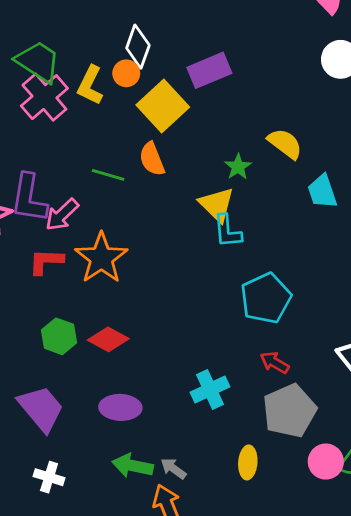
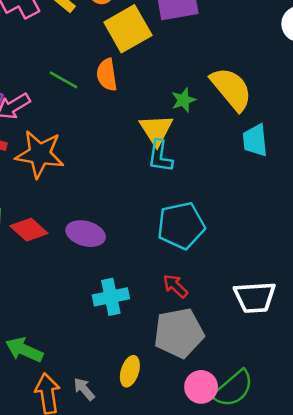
yellow semicircle: (285, 144) -> (231, 89), size x1.4
orange star: (101, 258) -> (40, 154), turned 30
purple ellipse: (120, 407) -> (86, 234), moved
gray arrow: (173, 468) -> (84, 389), moved

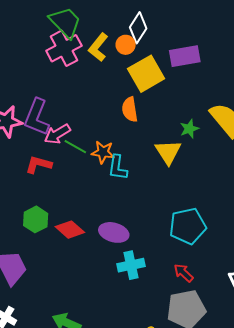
green line: (64, 80) -> (75, 147), moved
orange star: (40, 154) -> (103, 152), moved, size x0.6
cyan L-shape: (160, 156) -> (118, 168), moved
cyan cross: (111, 297) -> (131, 265), moved

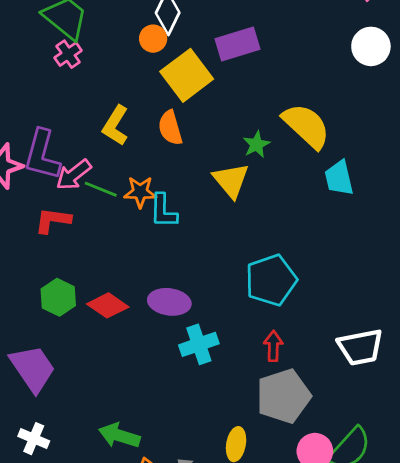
yellow L-shape: (98, 47) -> (115, 126), moved
pink cross: (64, 48) -> (68, 54), size x0.6
red arrow: (183, 273) -> (273, 346), turned 55

